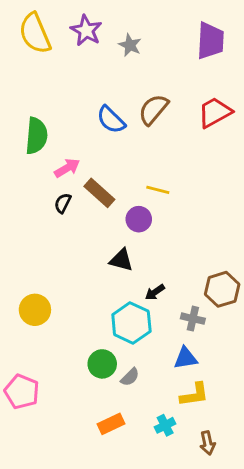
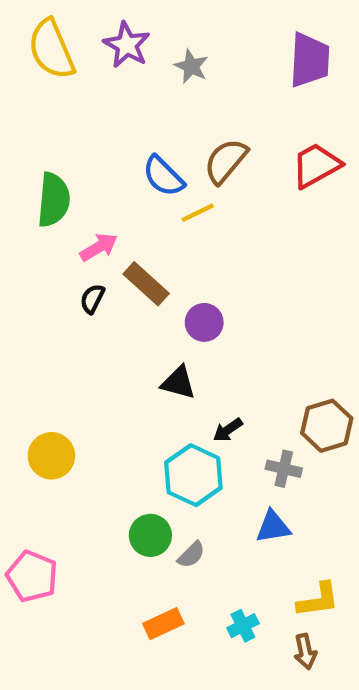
yellow line: (158, 190) -> (198, 213), moved, turned -40
yellow L-shape: (194, 395) -> (318, 600), moved

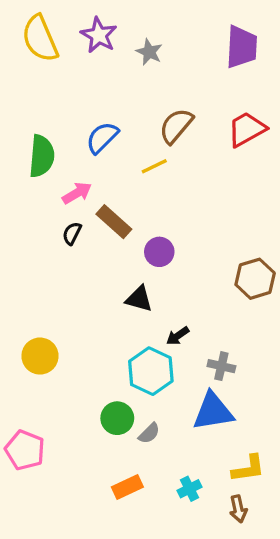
blue semicircle: (163, 176) -> (102, 138), moved, turned 90
brown hexagon: (327, 426) -> (255, 279), moved
blue triangle: (273, 527) -> (213, 411), size x1.5

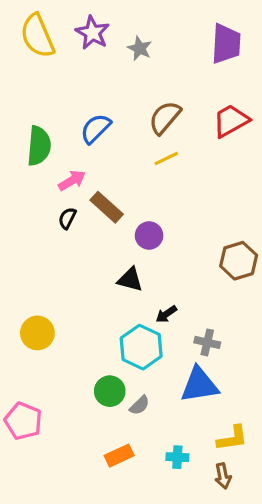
yellow line: (154, 166) -> (166, 158), moved
cyan cross: (190, 489) -> (177, 457), turned 30

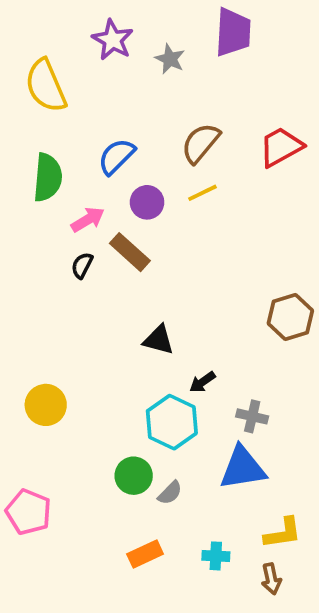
yellow semicircle: (37, 36) -> (46, 86), moved
purple trapezoid: (226, 44) -> (233, 32), moved
purple circle: (149, 235) -> (147, 202), moved

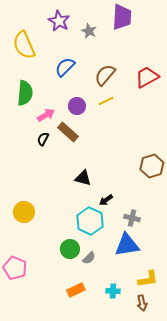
blue semicircle: (116, 156) -> (65, 67), moved

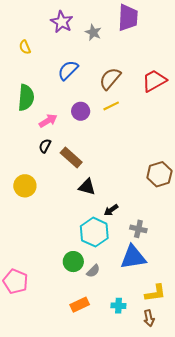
yellow semicircle: (24, 45) -> (25, 47), size x0.5
brown rectangle: (68, 132) -> (71, 157), moved
yellow circle: (24, 212) -> (25, 186), moved

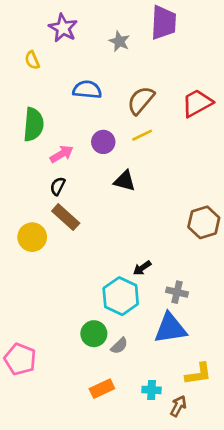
purple star: (62, 22) -> (63, 28), moved
blue semicircle: (68, 70) -> (87, 90), turned 50
brown rectangle: (71, 157) -> (66, 217), moved
black triangle: (87, 187) -> (125, 181), moved
brown arrow: (149, 318) -> (178, 406), moved, turned -140

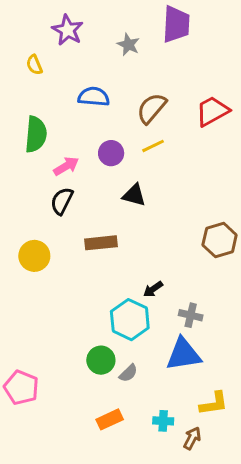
black semicircle: (58, 186) -> (62, 201), size x1.4
brown rectangle: (66, 217) -> (101, 243), moved, turned -48

